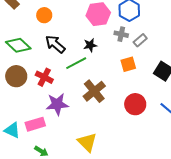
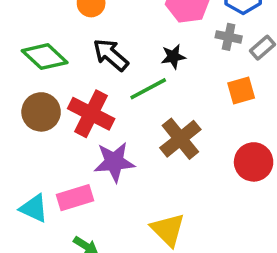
red cross: (44, 77) -> (91, 114), size x1.4

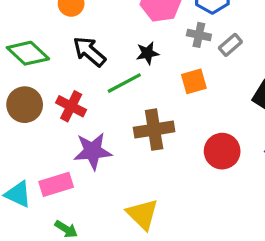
orange square: (241, 90) -> (194, 81), moved
red cross: (91, 114) -> (71, 106), size x0.7
brown cross: (180, 139) -> (154, 130), turned 30

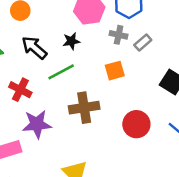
black star: (147, 53) -> (71, 41), moved

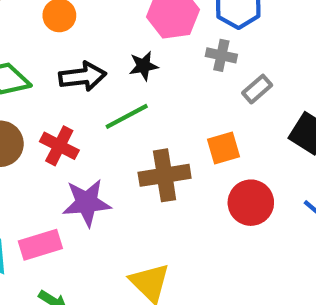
gray rectangle: (143, 42) -> (257, 89), moved
black arrow: (34, 48) -> (83, 76), turned 132
orange square: (115, 71) -> (223, 148), moved

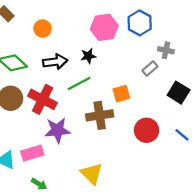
gray cross: (221, 55) -> (166, 50), moved
red cross: (59, 146) -> (43, 99), size x1.4
orange square: (223, 148) -> (121, 94), moved

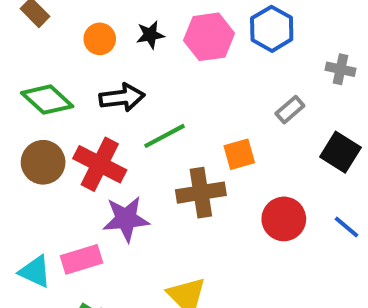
gray cross: (166, 50) -> (340, 69), moved
black star: (88, 56) -> (150, 35), moved

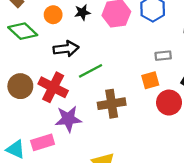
green diamond: (47, 100) -> (23, 31), moved
gray rectangle: (290, 110) -> (163, 56), turned 35
orange square: (239, 154) -> (150, 80), moved
red circle: (284, 219) -> (169, 103), moved

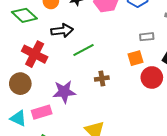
brown circle: (20, 86) -> (20, 84), moved
red cross: (53, 87) -> (35, 54), moved
brown cross: (112, 104) -> (102, 78), size x0.6

